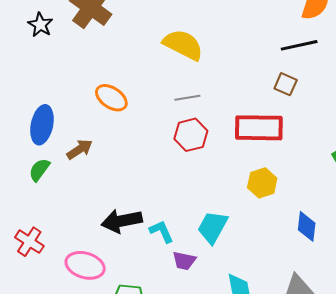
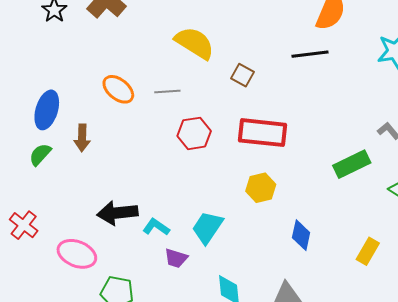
brown square: (286, 84) -> (242, 75), moved
gray line: (187, 98) -> (167, 91), moved
brown arrow: (80, 149) -> (82, 138), turned 120
cyan L-shape: (162, 231) -> (156, 227), turned -36

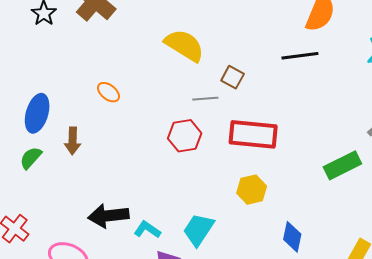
orange ellipse: (118, 89) -> (108, 92), size x0.7
gray line: (167, 91) -> (205, 99), moved

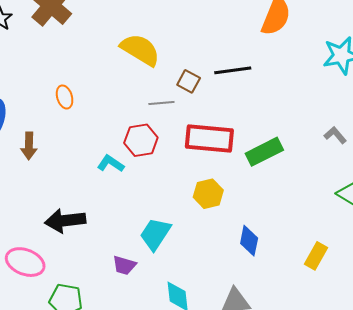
black line: (300, 56) -> (233, 70), moved
orange ellipse: (108, 92) -> (65, 97), turned 35
green rectangle: (342, 165) -> (264, 152), moved
cyan L-shape: (147, 230) -> (111, 164), moved

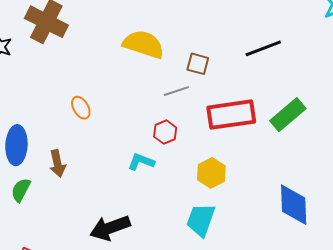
black line: (233, 70) -> (263, 48), moved
red hexagon: (141, 140) -> (165, 132), size x0.7
yellow hexagon: (208, 194) -> (211, 173), moved
blue diamond: (249, 241) -> (294, 205), size x1.4

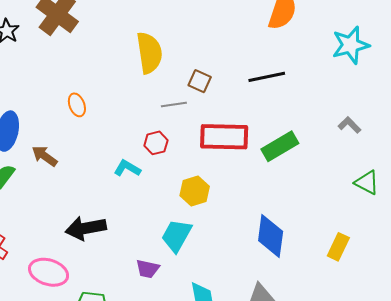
yellow semicircle: (144, 44) -> (149, 53), turned 54
brown arrow: (57, 164) -> (45, 156), turned 128

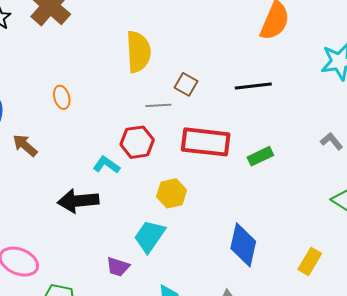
red hexagon: (156, 143) -> (137, 142), size x1.4
green rectangle: (280, 146) -> (260, 156), size x0.7
black arrow: (86, 228) -> (78, 201), moved

